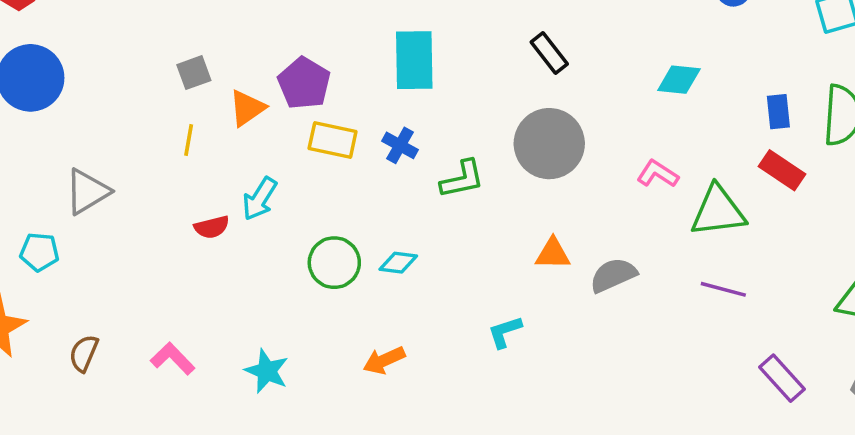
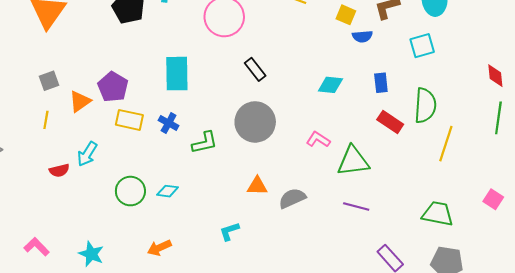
blue rectangle: (778, 112) -> (381, 83), moved
red rectangle: (782, 170) -> (390, 122), moved

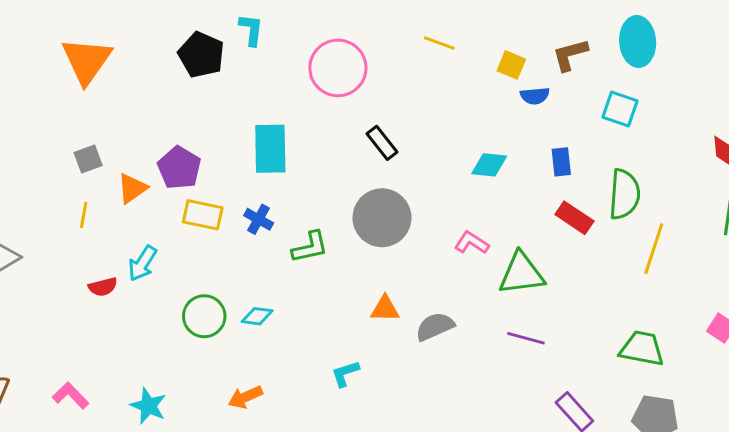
cyan square: (422, 46) -> (620, 109), turned 35

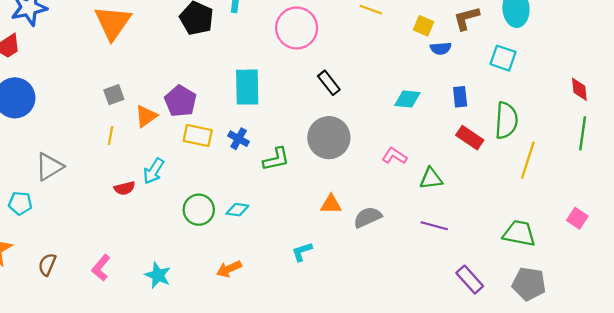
green triangle: (522, 274) -> (431, 179), size x0.7
pink L-shape: (71, 396) -> (101, 268), turned -96

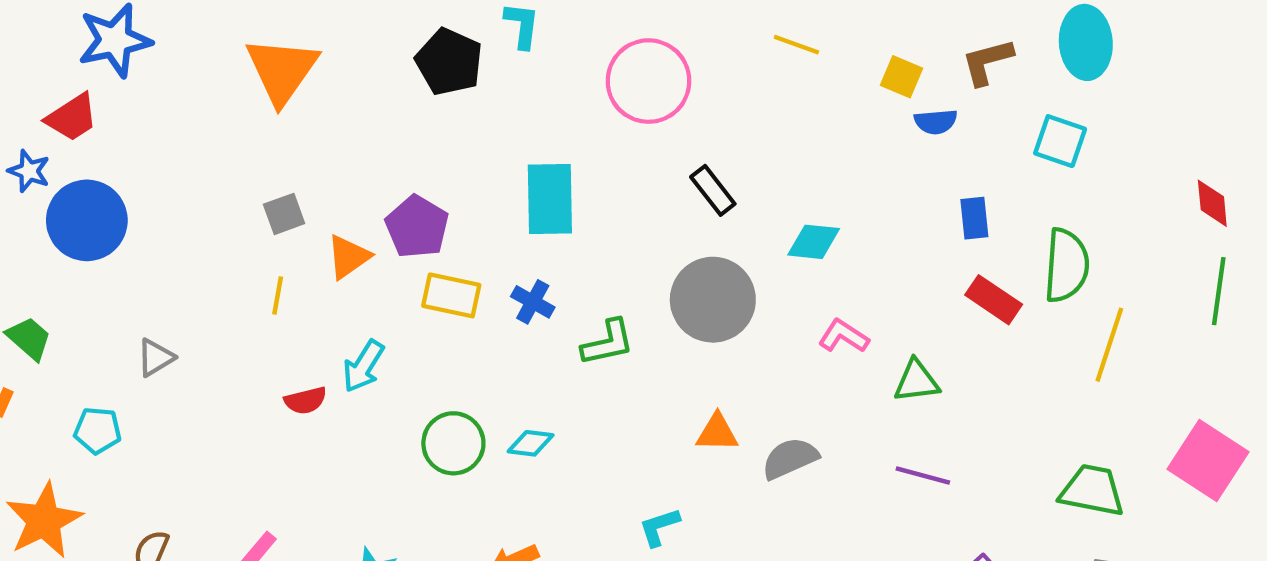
cyan diamond: (407, 99) -> (814, 242), moved
gray triangle: (49, 167) -> (155, 358), size x0.7
pink square: (577, 218) -> (1208, 460), size x1.8

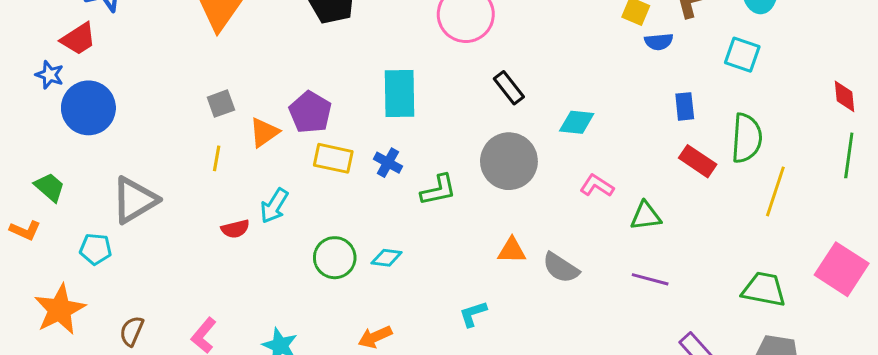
gray triangle: (155, 358) -> (135, 200), size x1.8
gray semicircle: (790, 458) -> (561, 268), turned -123

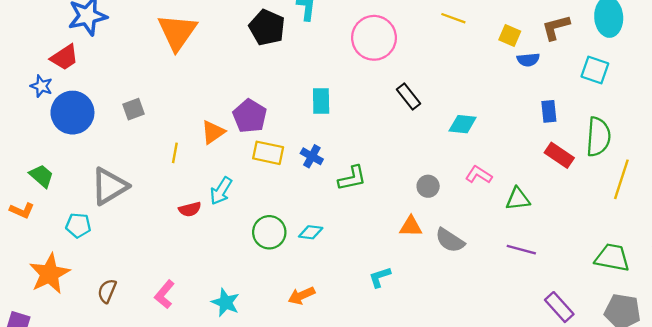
cyan rectangle: (400, 93) -> (321, 101), size x0.7
gray square: (221, 104) -> (133, 109), moved
gray circle: (509, 161) -> (428, 186), moved, size x0.5

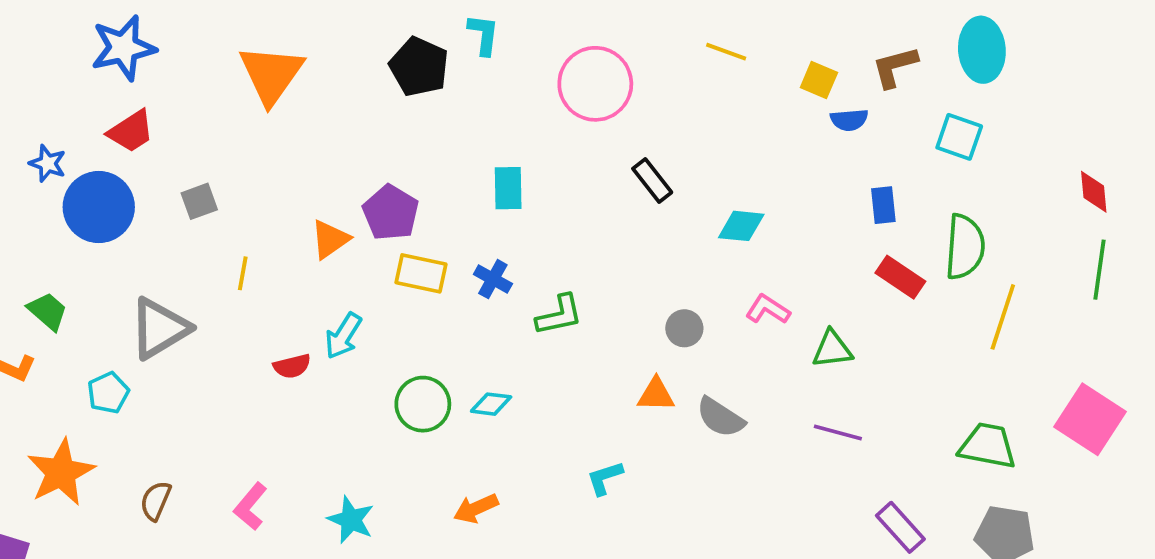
red trapezoid: (64, 57) -> (131, 131), moved
yellow line: (175, 153) -> (243, 273), moved
cyan pentagon: (78, 225) -> (108, 393), turned -30

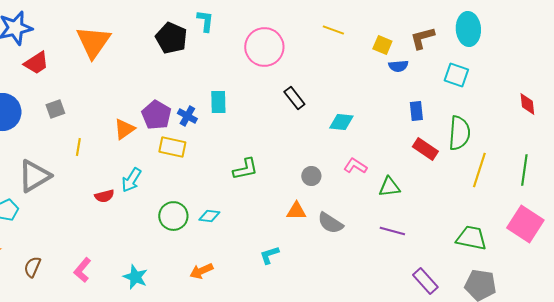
red trapezoid: (131, 131) -> (36, 63), moved
green line: (1099, 270) -> (524, 170), moved
blue cross: (493, 279) -> (187, 116), moved

